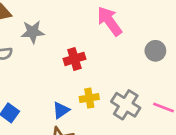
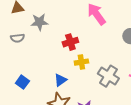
yellow cross: (89, 98) -> (81, 62), moved

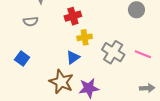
gray semicircle: (17, 38) -> (31, 21), moved
blue triangle: (60, 80) -> (73, 57), moved

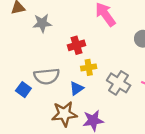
gray semicircle: (31, 21) -> (47, 76), moved, size x1.6
brown star: (61, 82) -> (64, 114), turned -30

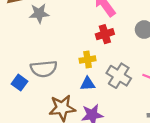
red cross: (77, 45) -> (105, 34), moved
blue triangle: (77, 88) -> (88, 84), moved, turned 32

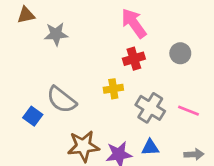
gray semicircle: (44, 69) -> (61, 100), turned 44
blue triangle: (88, 84) -> (150, 148), moved

